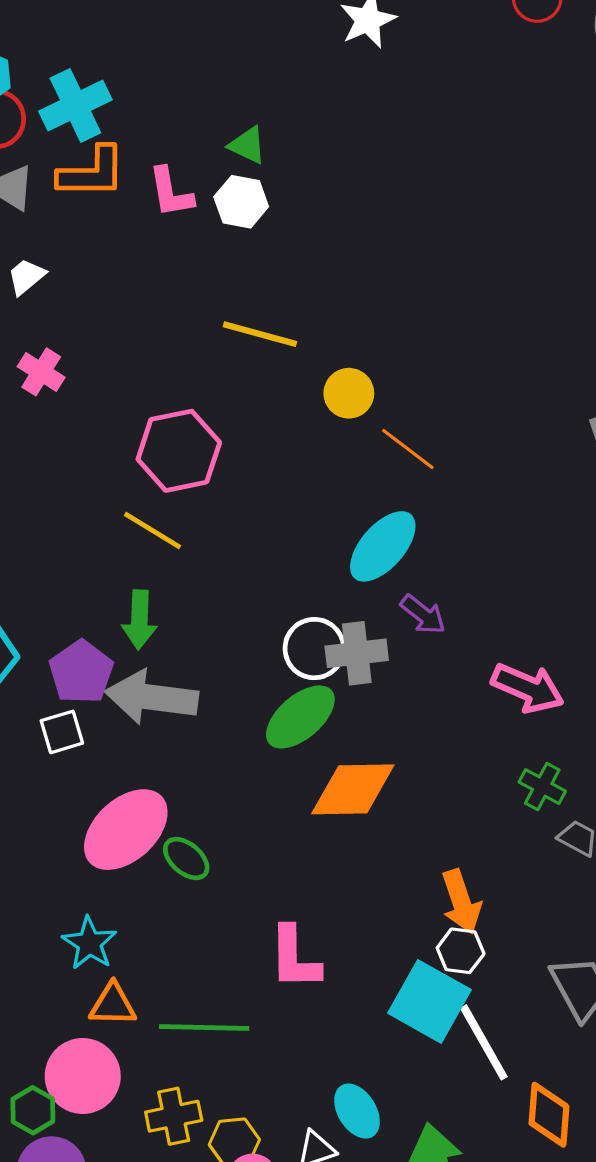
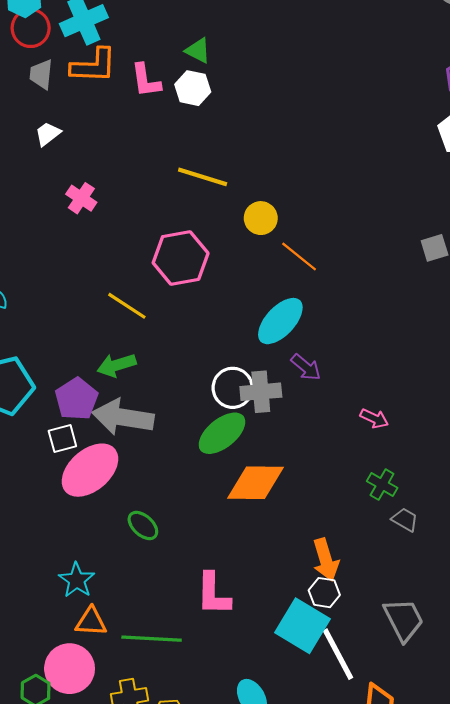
pink cross: (41, 372) -> (81, 198), moved
pink hexagon: (179, 451) -> (181, 258), moved
green arrow: (139, 620) -> (116, 365), turned 69
pink arrow: (528, 688) -> (374, 418), size x0.6
pink ellipse: (126, 830) -> (90, 470), moved

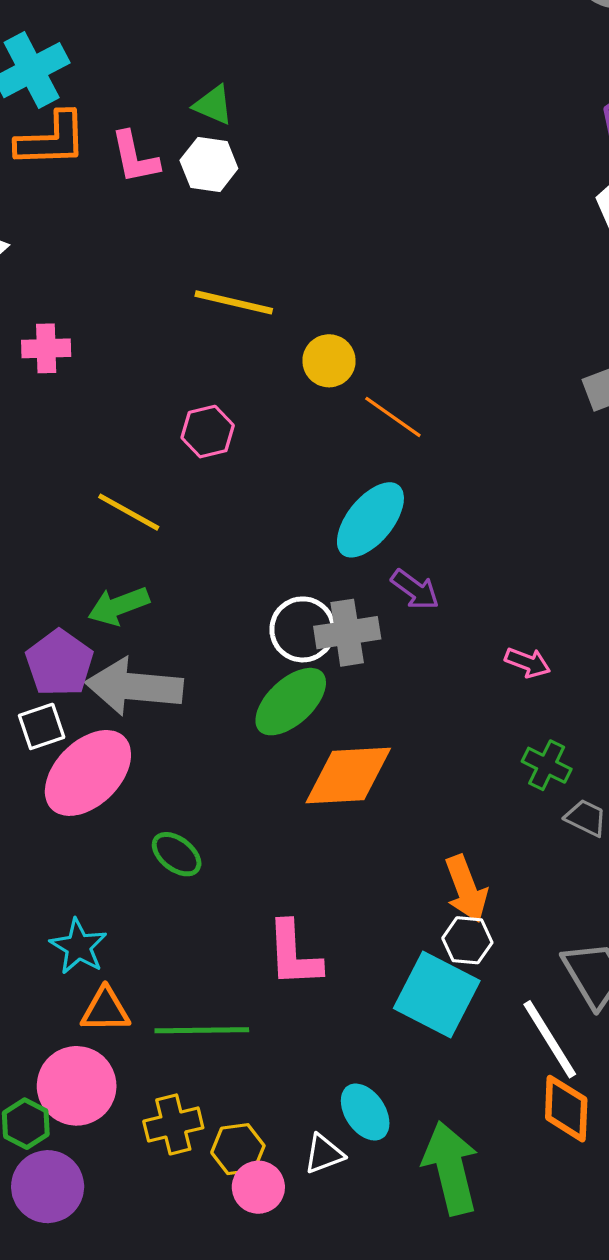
pink cross: (81, 198) -> (46, 348), turned -32
pink hexagon: (181, 258) -> (208, 432), size x0.6
white line: (338, 654) -> (550, 1039), moved

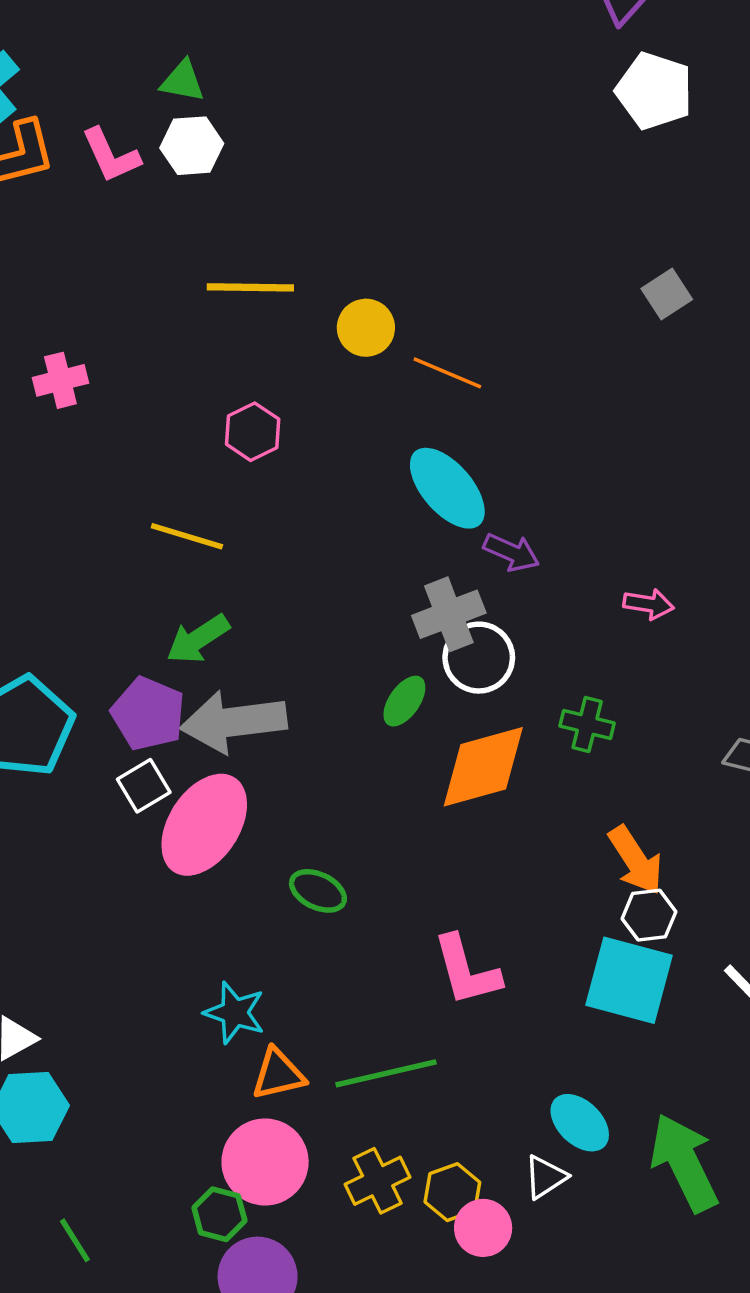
cyan ellipse: (370, 520) -> (447, 488), turned -68
white circle: (303, 629) -> (479, 658), moved
green ellipse: (291, 702) -> (404, 701), size x0.6
green cross: (547, 765) -> (587, 724), moved

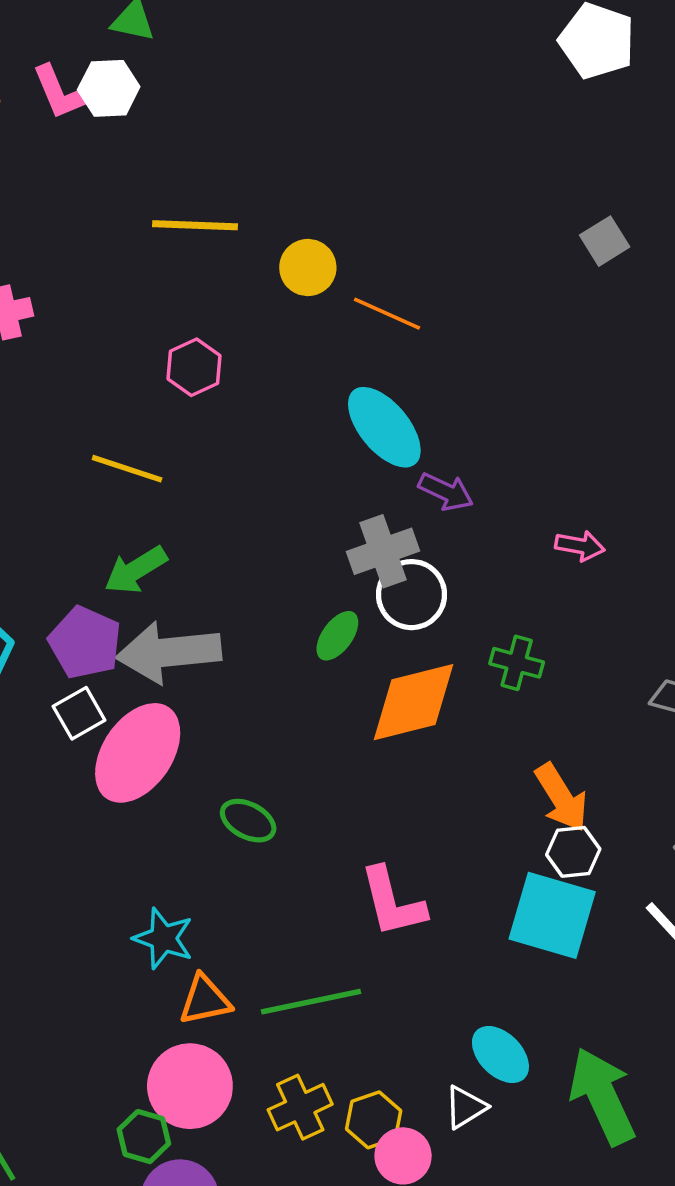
white hexagon: (192, 146) -> (109, 88), moved

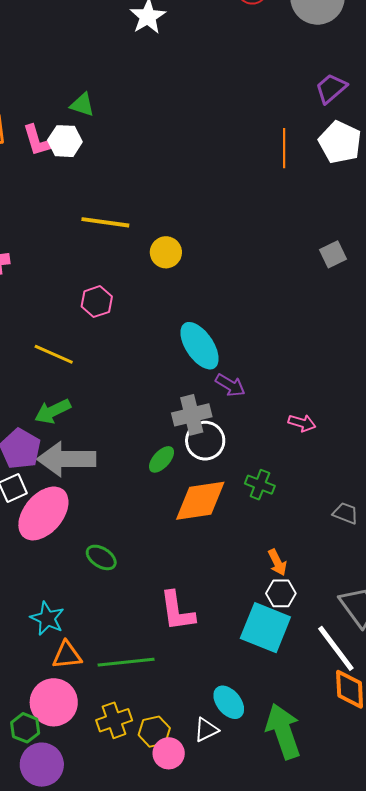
orange line: (387, 314) -> (284, 148), moved, turned 60
orange arrow: (561, 798) -> (277, 562), size x0.7

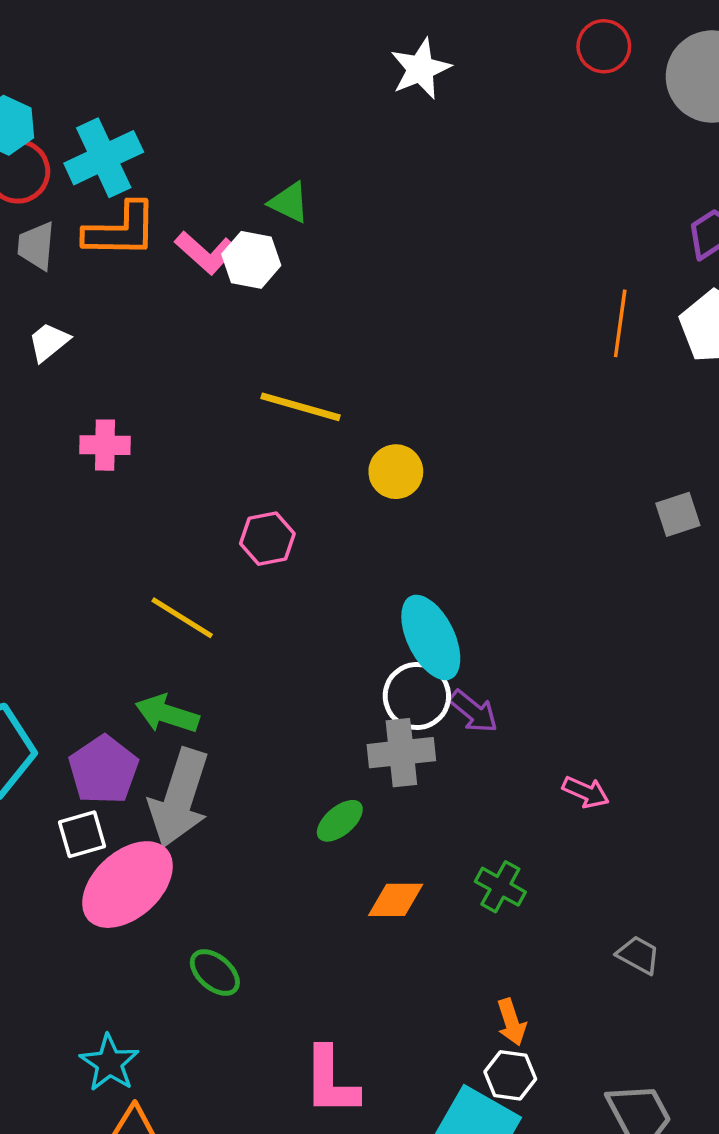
pink L-shape: (38, 141) -> (206, 253), turned -39
green arrow: (53, 411) -> (167, 714), turned 36
white circle: (205, 441) -> (417, 696), moved
gray arrow: (66, 459) -> (179, 798), turned -80
orange diamond: (200, 501) -> (396, 900), size x0.6

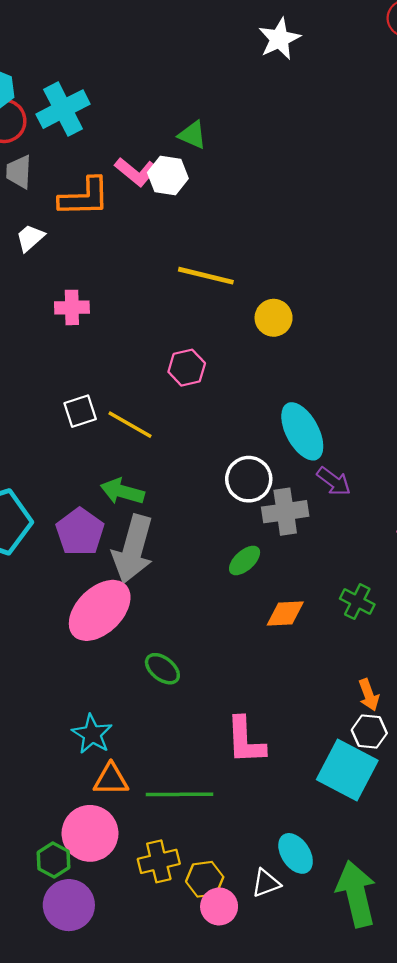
orange L-shape: (121, 230) -> (84, 197), moved
white circle: (417, 696) -> (249, 479), moved
white square: (82, 834) -> (80, 411), moved

